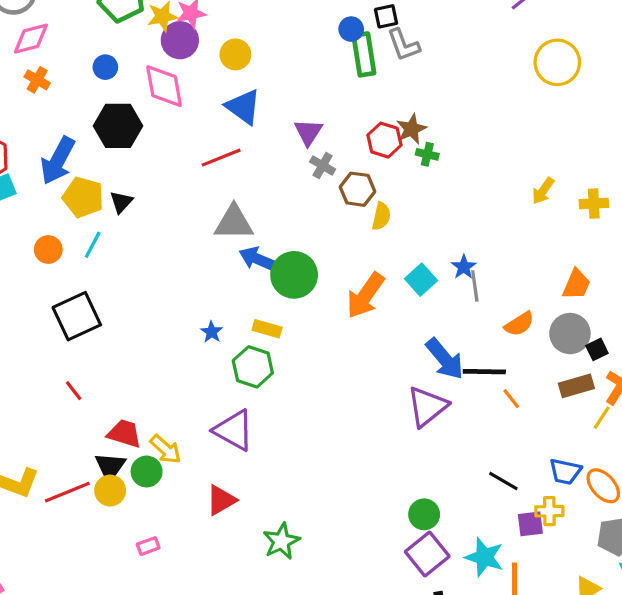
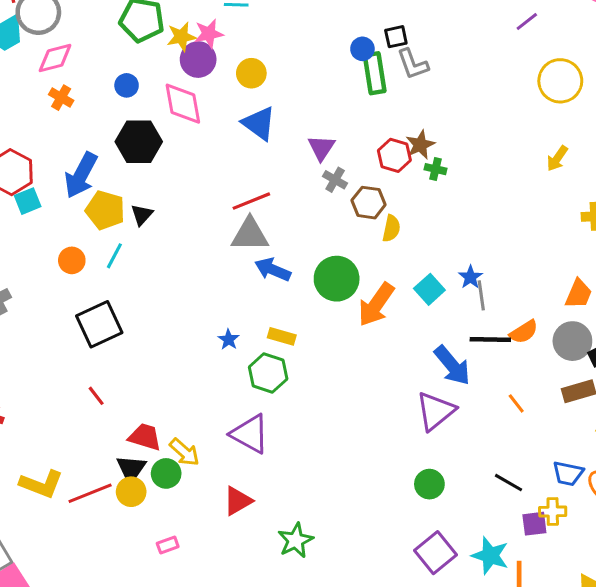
red line: (221, 158) -> (251, 201), moved
yellow arrow: (543, 191) -> (557, 158), moved
green circle: (294, 275) -> (337, 279), moved
black line: (484, 372) -> (490, 340), moved
green circle: (424, 514) -> (429, 484), moved

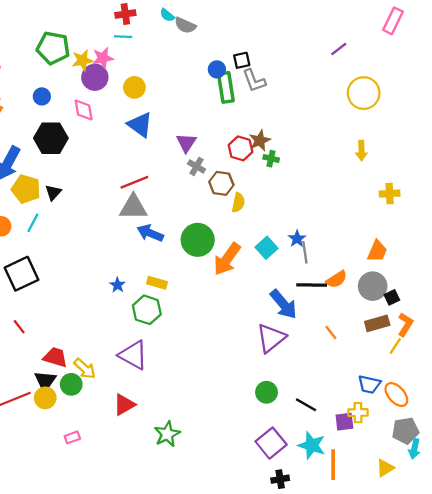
pink diamond: (183, 104) -> (84, 110), size x0.7
yellow arrow: (557, 158) -> (361, 151), turned -36
black line: (509, 483) -> (306, 405), moved

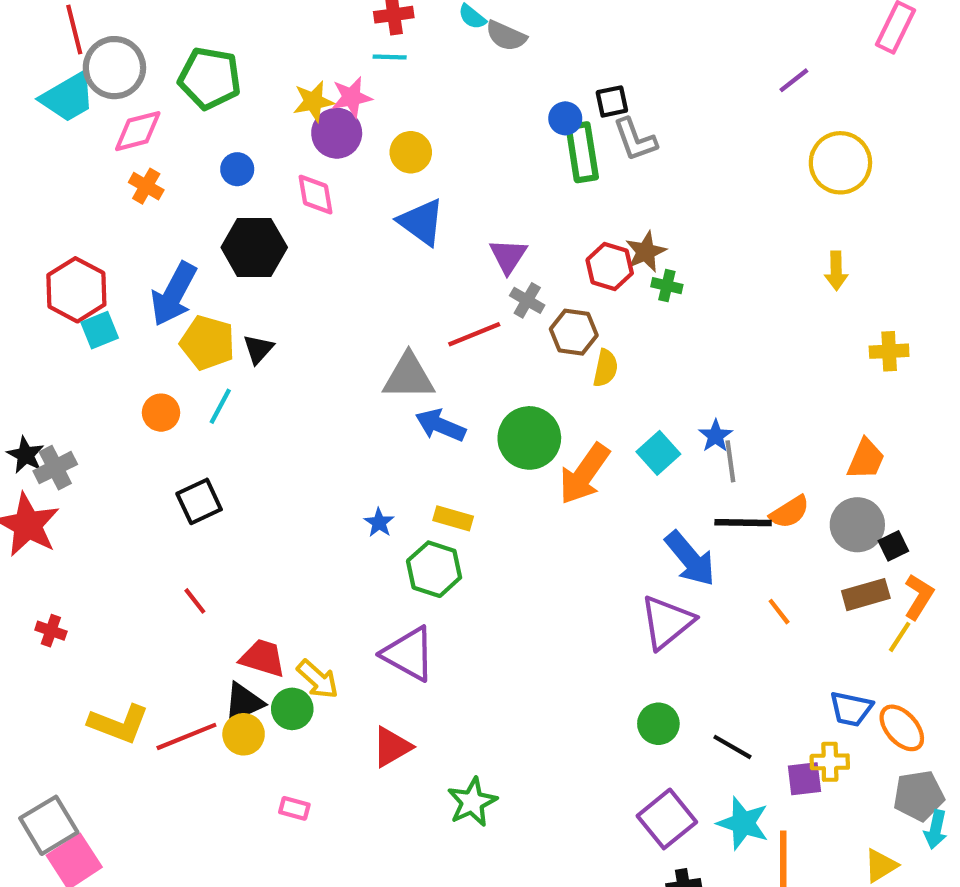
green pentagon: (53, 48) -> (210, 78), moved
red line: (134, 182) -> (474, 334), moved
black square: (22, 274) -> (199, 501), size x0.7
black triangle: (45, 381) -> (244, 703), turned 30
pink rectangle: (72, 437) -> (294, 808), turned 35

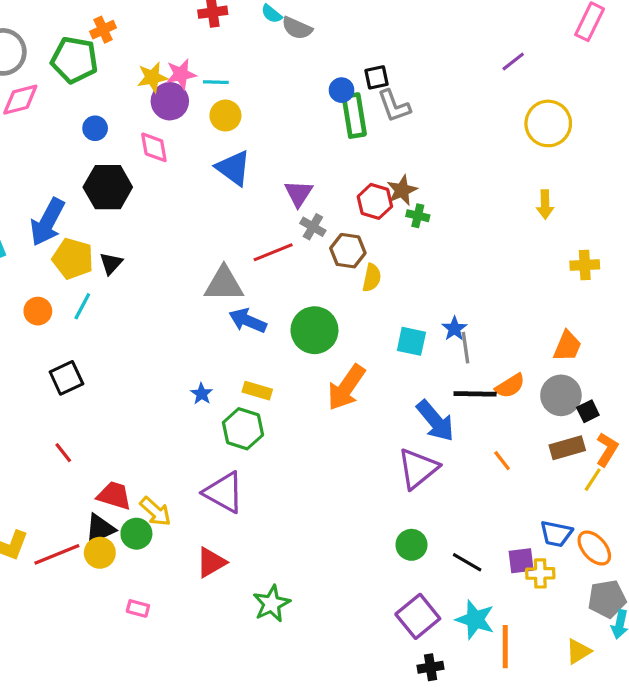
cyan line: (390, 57) -> (216, 82), moved
orange cross: (146, 186) -> (103, 30), moved, turned 35
cyan square: (658, 453) -> (411, 341), turned -36
orange arrow: (584, 474) -> (346, 387), moved
purple square: (804, 779) -> (521, 561), moved

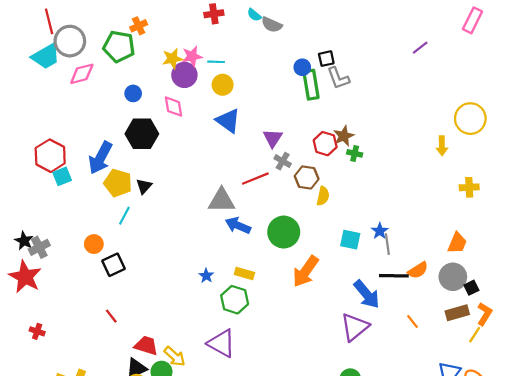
yellow circle: (548, 123) -> (470, 119), moved
orange circle: (38, 311) -> (94, 244), moved

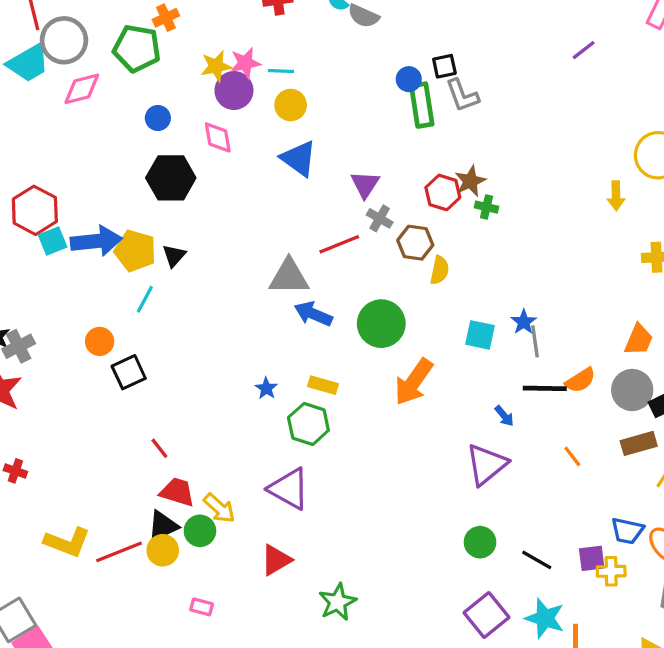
blue arrow: (100, 158) -> (96, 241), moved, turned -124
blue arrow: (367, 294) -> (504, 416), size x0.5
red line: (111, 316) -> (159, 448), moved

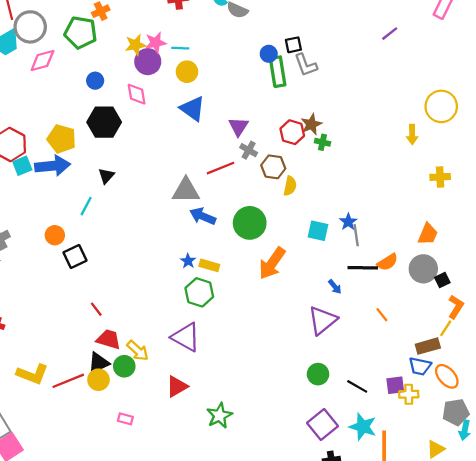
yellow pentagon: (135, 251) -> (62, 139), moved
blue star: (266, 388) -> (188, 261), moved
brown rectangle: (639, 443) -> (428, 346), moved

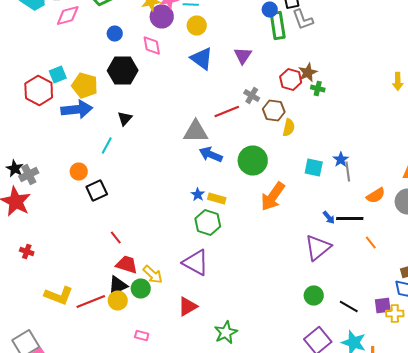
purple triangle: (238, 127) -> (243, 56), moved
cyan square: (22, 166) -> (58, 74), moved
black line: (363, 268) -> (350, 218), moved

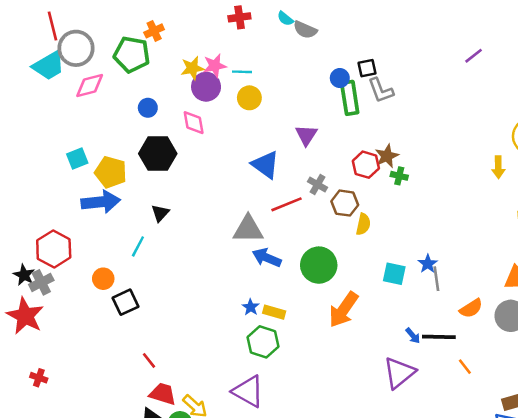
blue triangle: (202, 58) -> (265, 165), moved
red hexagon: (39, 90) -> (54, 249), moved

